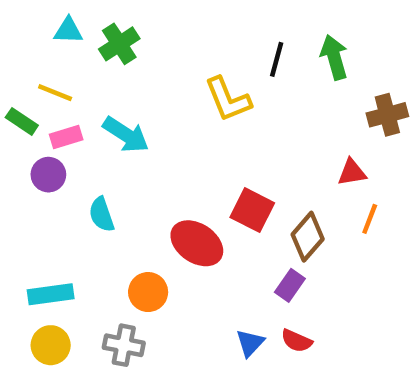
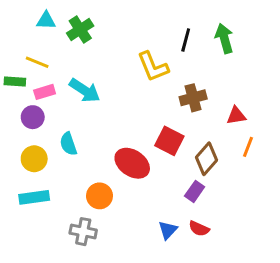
brown cross: (387, 115) -> (193, 98), moved
green rectangle: (22, 121) -> (15, 82), turned -30
yellow circle: (51, 345) -> (34, 159), moved

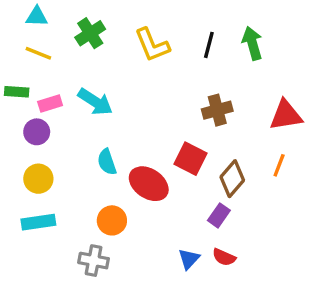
cyan triangle: (46, 21) -> (37, 16), moved
yellow line: (37, 62) -> (38, 53), moved
yellow L-shape: (153, 67) -> (152, 45), moved
red triangle: (236, 116) -> (286, 115), moved, size x1.5
cyan semicircle: (68, 144) -> (107, 162), moved

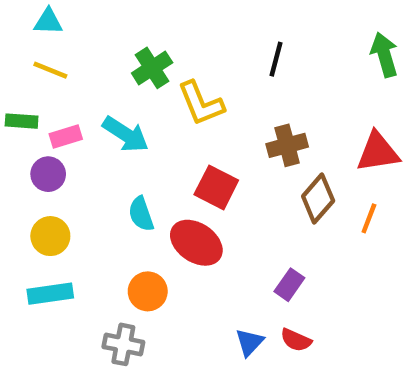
green cross: (90, 33) -> (152, 68), moved
green arrow: (252, 43) -> (384, 55), moved
yellow L-shape: (152, 45) -> (201, 103), moved
red square: (191, 159) -> (216, 187), moved
brown diamond: (232, 179) -> (318, 198), moved

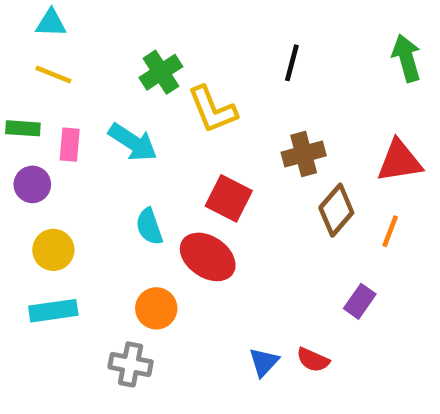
pink rectangle: (66, 137) -> (70, 145), turned -68
purple circle: (48, 174) -> (32, 184), moved
purple rectangle: (289, 285) -> (360, 301), moved

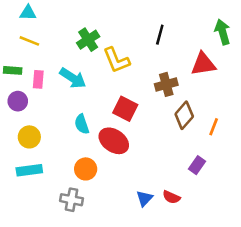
red triangle: (399, 161) -> (203, 64), moved

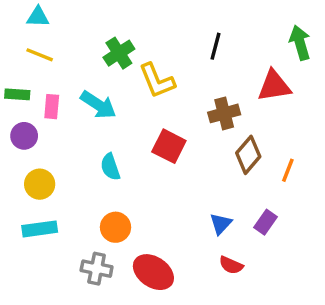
red ellipse: (114, 141) -> (153, 272), moved
blue triangle: (144, 198) -> (221, 224), moved

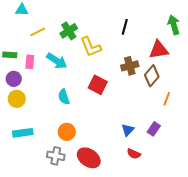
yellow line: (40, 55) -> (38, 32), moved, turned -49
brown diamond: (248, 155) -> (152, 76), moved
yellow circle: (40, 184) -> (17, 99), moved

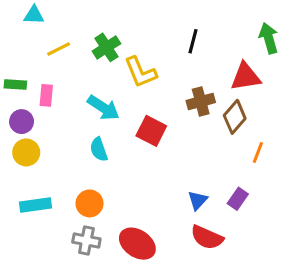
cyan arrow: (57, 61) -> (103, 108), moved
orange circle: (67, 132) -> (90, 203), moved
red semicircle: (134, 154) -> (207, 237), size x1.5

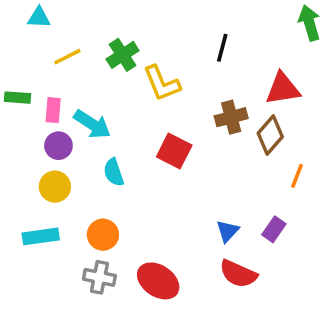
green arrow: (269, 38) -> (309, 23), moved
cyan arrow: (103, 108) -> (92, 124), moved
purple circle: (22, 122) -> (58, 146), moved
yellow circle: (26, 152) -> (55, 187), moved

